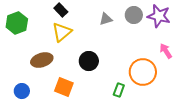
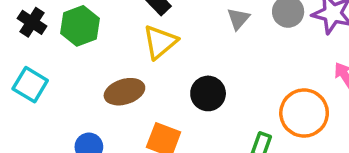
gray triangle: (106, 19) -> (238, 19), turned -32

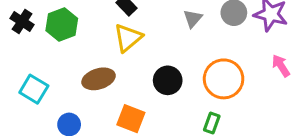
cyan square: (30, 85) -> (34, 89), moved
orange circle: (304, 113) -> (224, 79), moved

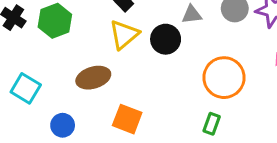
gray triangle: (193, 19) -> (192, 15), turned 42
black circle: (168, 80) -> (166, 39), moved

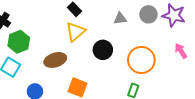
green hexagon: (55, 21) -> (19, 42), moved
black circle: (166, 39) -> (103, 50), moved

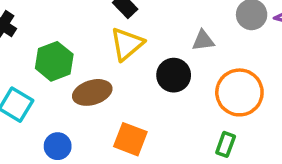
gray triangle: (120, 18) -> (203, 41), moved
green hexagon: (19, 42) -> (54, 61), moved

